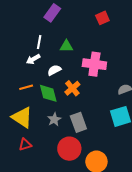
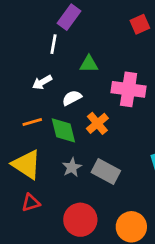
white line: (39, 42) -> (53, 44), moved
gray rectangle: (78, 122) -> (106, 172), turned -42
red circle: (69, 149) -> (80, 220), moved

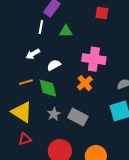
red square: (140, 24) -> (102, 13), turned 32
green triangle: (89, 64) -> (66, 31), moved
orange cross: (97, 123) -> (85, 83), moved

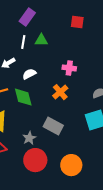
white line: (41, 27) -> (23, 42), moved
pink cross: (94, 59) -> (69, 68), size x0.6
gray star: (54, 114) -> (29, 138), moved

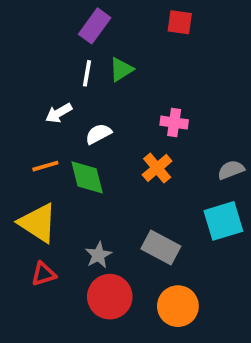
red square: (77, 22) -> (180, 22), moved
green triangle: (41, 40) -> (121, 70), turned -32
gray rectangle: (53, 126) -> (161, 247), moved

